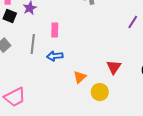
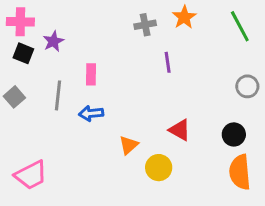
purple line: (133, 22) -> (168, 62), moved, turned -40
red triangle: (114, 67) -> (180, 130), turned -35

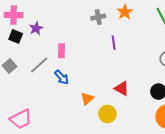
gray line: (58, 95) -> (39, 65), turned 42
blue arrow: (91, 113) -> (62, 77), turned -126

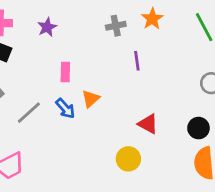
purple star: (36, 28) -> (47, 27), moved
gray line: (39, 65) -> (29, 113), moved
orange triangle: (87, 99) -> (91, 99), moved

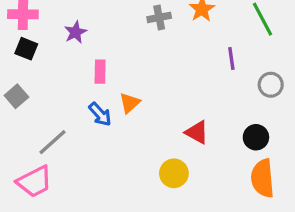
purple star: (47, 27) -> (75, 32), moved
purple line: (137, 61) -> (231, 58), moved
gray line: (29, 113) -> (53, 142), moved

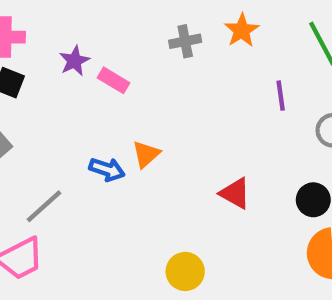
pink rectangle: (100, 72) -> (113, 80), moved, turned -60
blue arrow: (100, 114) -> (107, 169), turned -30
yellow circle: (174, 173) -> (185, 271), moved

